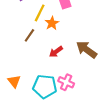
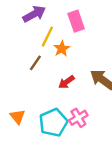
pink cross: (66, 82) -> (78, 118), turned 35
cyan pentagon: (45, 86) -> (53, 123), turned -30

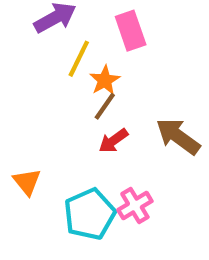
brown line: (35, 63) -> (105, 106), moved
orange triangle: (18, 117) -> (27, 182), moved

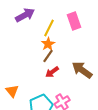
pink rectangle: (131, 31) -> (74, 21), moved
yellow line: (79, 59) -> (49, 28), moved

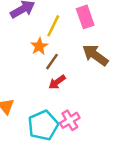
orange star: (48, 44) -> (39, 46), moved
brown arrow: (82, 70) -> (95, 55), moved

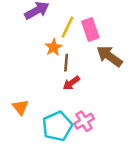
pink rectangle: (85, 17) -> (90, 30), moved
brown line: (52, 62) -> (66, 63), turned -30

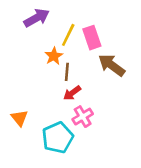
pink cross: (84, 121) -> (83, 117), moved

